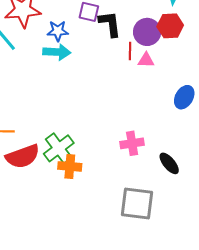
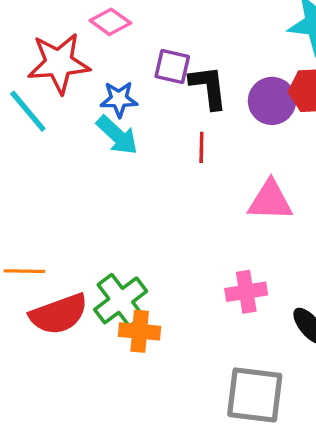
red line: (130, 51) -> (201, 147), moved
cyan arrow: (57, 52) -> (117, 135), turned 40
pink triangle: (146, 60) -> (270, 201), moved, size x1.6

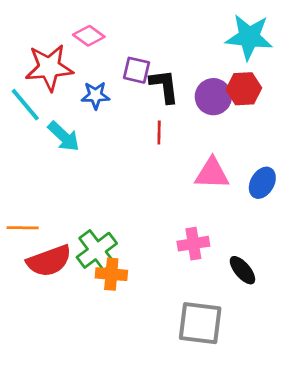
cyan arrow: (117, 135) -> (64, 136), moved

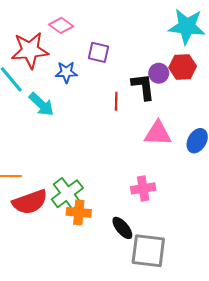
black L-shape: (164, 86) -> (143, 87), moved
purple circle: (213, 97) -> (159, 73), size x0.7
black ellipse: (242, 270) -> (122, 228), moved

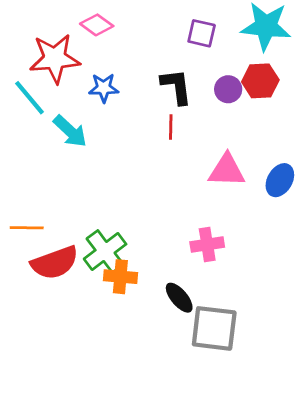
purple square: (98, 52) -> (202, 33), moved
black L-shape: (143, 87) -> (176, 86), moved

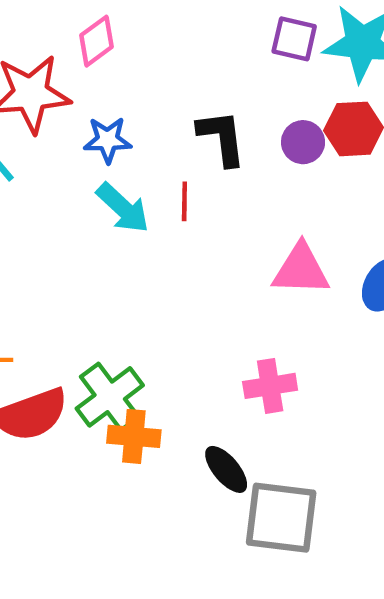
pink diamond: (97, 25) -> (97, 41), turned -72
purple square: (202, 33) -> (294, 39), moved
red line: (171, 127) -> (184, 201), moved
cyan arrow: (70, 131) -> (123, 208), moved

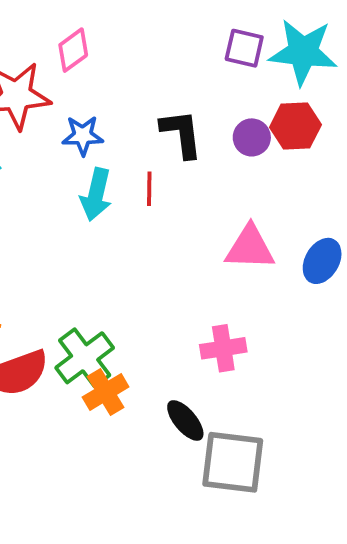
cyan arrow: (123, 208) -> (96, 194), turned 60
orange cross: (134, 436) -> (106, 392), turned -36

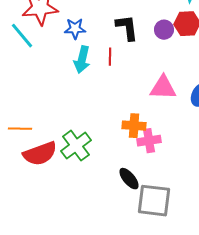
orange cross: (106, 392) -> (134, 126), moved, turned 35

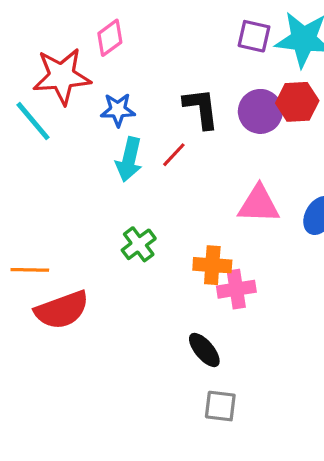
purple circle: (164, 30) -> (260, 111), size x1.4
red line: (110, 57) -> (174, 155), turned 42
green cross: (76, 146) -> (139, 244), moved, size x0.7
gray square: (154, 201) -> (220, 406), moved, size x0.6

